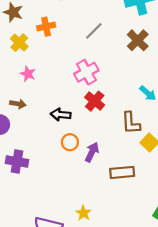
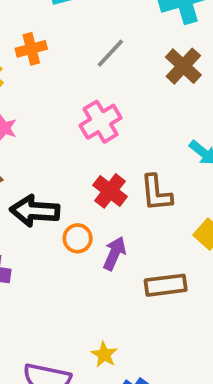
red cross: (95, 101) -> (110, 191), moved
black arrow: (61, 115) -> (35, 211), moved, size x1.4
brown L-shape: (131, 123) -> (156, 193), moved

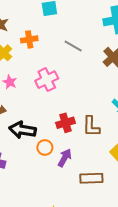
gray line: (110, 53) -> (73, 46), turned 72
pink cross: (101, 122) -> (47, 80), moved
red cross: (110, 191) -> (65, 123), turned 30

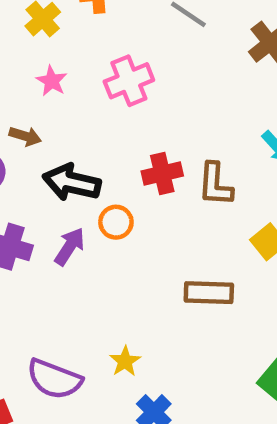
purple arrow: (65, 158) -> (70, 247), moved

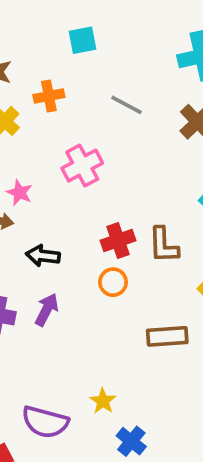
pink star: (52, 81) -> (20, 193), moved
black arrow: (72, 182) -> (43, 256), size x0.7
orange circle: (116, 222) -> (113, 282), moved

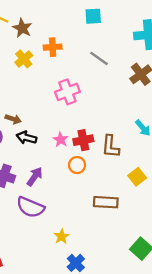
cyan square: (82, 40) -> (93, 16), moved
pink star: (20, 193) -> (61, 140), moved
black arrow: (43, 256) -> (26, 138), moved
purple semicircle: (45, 422) -> (30, 207), moved

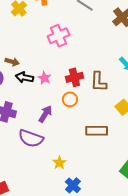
pink star: (61, 140) -> (44, 78), moved
purple arrow: (35, 177) -> (45, 114), moved

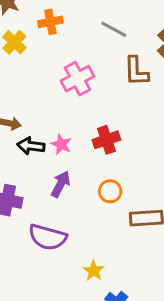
brown L-shape: (99, 82) -> (136, 71), moved
orange circle: (70, 99) -> (110, 191), moved
purple arrow: (45, 114) -> (61, 184), moved

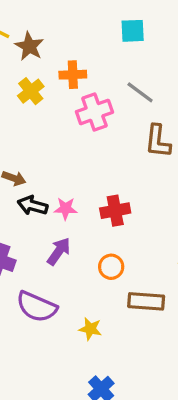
pink cross: (77, 79) -> (94, 112), moved
pink star: (61, 144) -> (66, 209), turned -30
yellow star: (94, 271) -> (90, 329), moved, turned -30

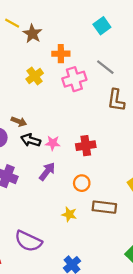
cyan square: (133, 31) -> (102, 26), turned -35
yellow cross: (31, 91) -> (35, 76), moved
purple semicircle: (37, 307) -> (28, 241), moved
yellow star: (90, 329) -> (69, 214), moved

